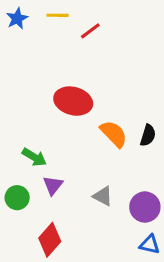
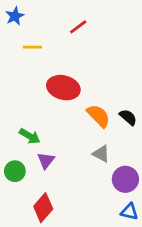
yellow line: (58, 15) -> (32, 47), moved
black semicircle: (148, 135) -> (128, 117), turned -66
gray triangle: (103, 196) -> (101, 154), moved

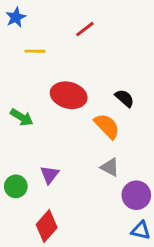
black semicircle: (128, 117) -> (125, 98), moved
green arrow: (30, 136) -> (22, 117), moved

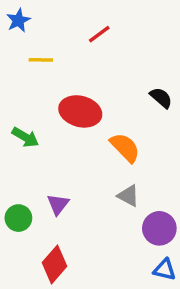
black semicircle: (125, 98) -> (161, 98), moved

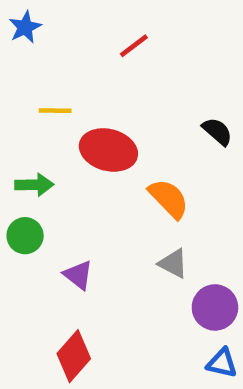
yellow line: (41, 60) -> (55, 111), moved
green arrow: (25, 137) -> (34, 185), turned -32
purple triangle: (58, 204) -> (78, 275), turned -30
green circle: (18, 218) -> (25, 236), moved

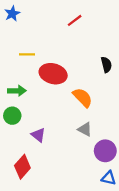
red line: (134, 46) -> (75, 20), moved
black semicircle: (217, 131) -> (106, 65), turned 35
red diamond: (74, 356) -> (22, 167), moved

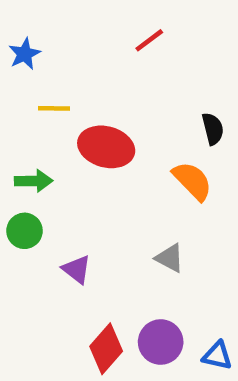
blue star: (12, 14) -> (25, 54), moved
orange semicircle: (83, 98) -> (192, 181), moved
purple circle: (105, 151) -> (161, 342), moved
red diamond: (22, 167) -> (106, 349), moved

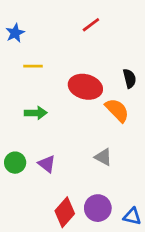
red ellipse: (106, 147) -> (85, 87), moved
green arrow: (34, 181) -> (36, 113), moved
green circle: (25, 231) -> (15, 163), moved

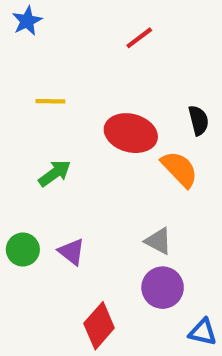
blue star: (15, 33) -> (27, 21), moved
green arrow: (36, 113) -> (55, 173), turned -35
purple circle: (98, 208) -> (163, 288), moved

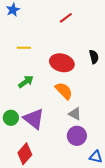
orange semicircle: (179, 169) -> (64, 91), moved
purple triangle: (72, 252) -> (34, 119), size x1.6
red diamond: (99, 326) -> (25, 154), moved

